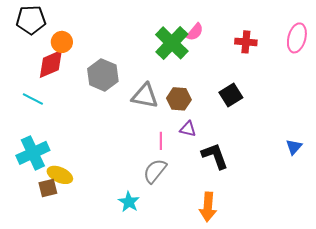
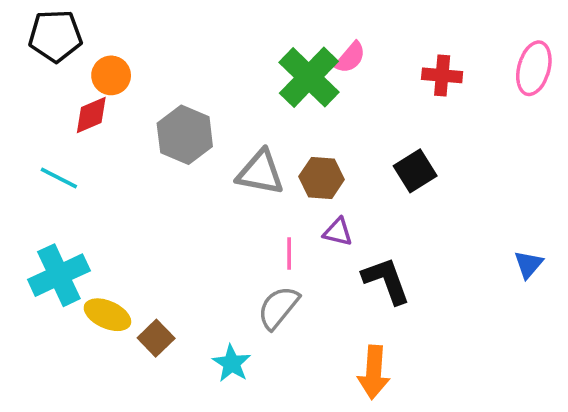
red diamond: (51, 64) -> (91, 115), size x0.7
brown square: (48, 188) -> (156, 338), moved, turned -30

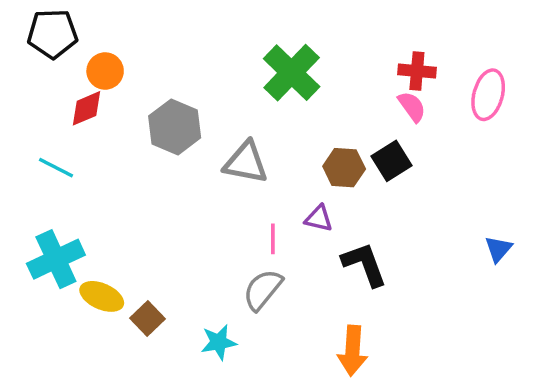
pink semicircle: (350, 57) -> (412, 107), moved, turned -76
pink ellipse: (534, 68) -> (488, 95), moved
brown hexagon: (322, 178) -> (344, 168), moved
cyan star: (232, 363) -> (219, 342), turned 30

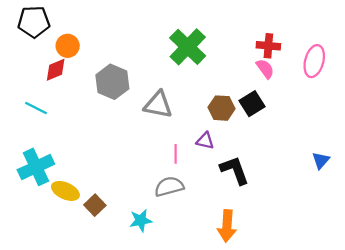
gray semicircle: (263, 290) -> (169, 187), turned 36

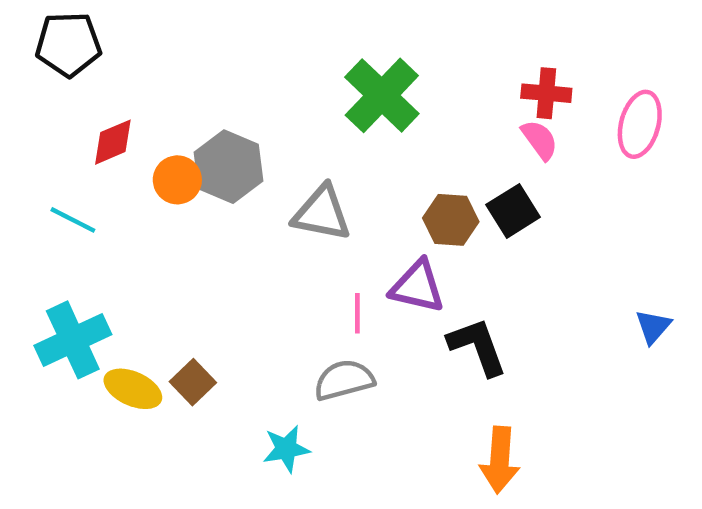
orange circle: (68, 46) -> (177, 180), moved
purple triangle: (205, 141) -> (417, 287), size x1.5
brown square: (95, 205) -> (193, 382), moved
orange arrow: (227, 226) -> (500, 460), moved

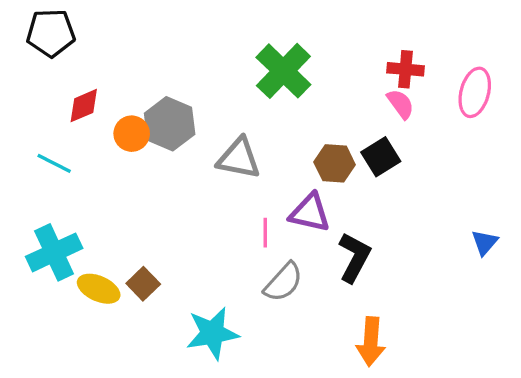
black L-shape: (477, 347) -> (354, 257), turned 48
gray semicircle: (344, 380) -> (283, 282), moved, turned 147
cyan star: (286, 449) -> (212, 333), size x1.5

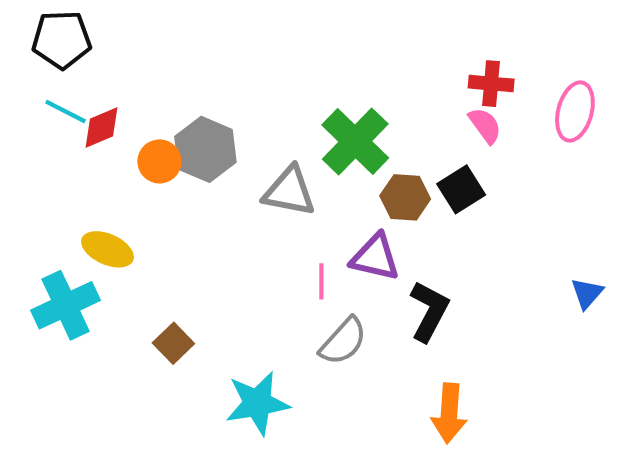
green cross: (283, 71) -> (355, 141), moved
cyan line: (54, 163) -> (66, 111), moved
yellow ellipse: (99, 289) -> (107, 249), moved

